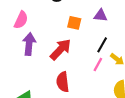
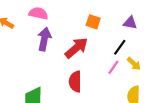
purple triangle: (101, 16) -> (130, 23), moved
pink semicircle: (21, 20) -> (38, 13), turned -108

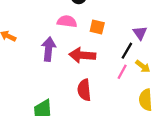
pink semicircle: (38, 13) -> (67, 21), moved
purple triangle: (130, 23) -> (140, 33), moved, turned 48
red arrow: (76, 48) -> (82, 55), turned -130

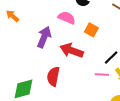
pink line: (122, 72) -> (102, 74), turned 48
red semicircle: (84, 90) -> (53, 77), moved

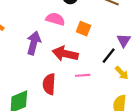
pink line: (102, 74) -> (83, 75), moved

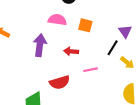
red arrow: (65, 54) -> (71, 51), size x0.6
red semicircle: (49, 84) -> (60, 82), turned -102

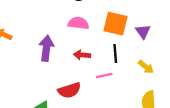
pink semicircle: (57, 20) -> (78, 23), moved
orange square: (85, 25) -> (116, 24), moved, size x1.5
black line: (113, 48) -> (115, 54), moved, turned -35

